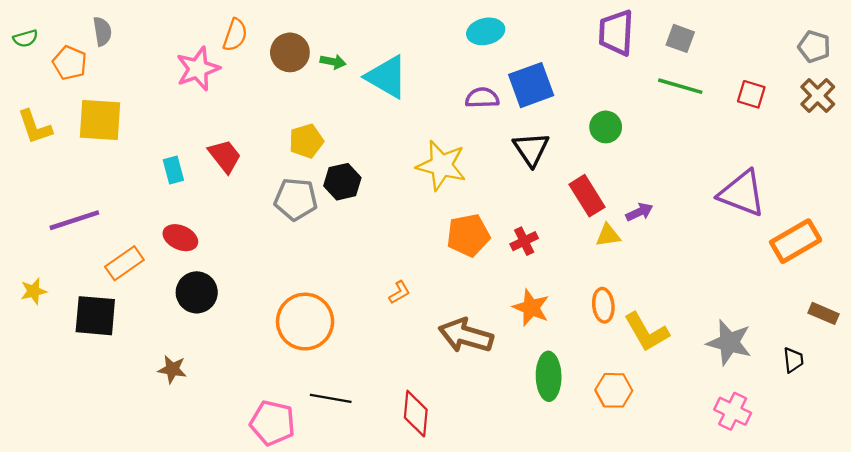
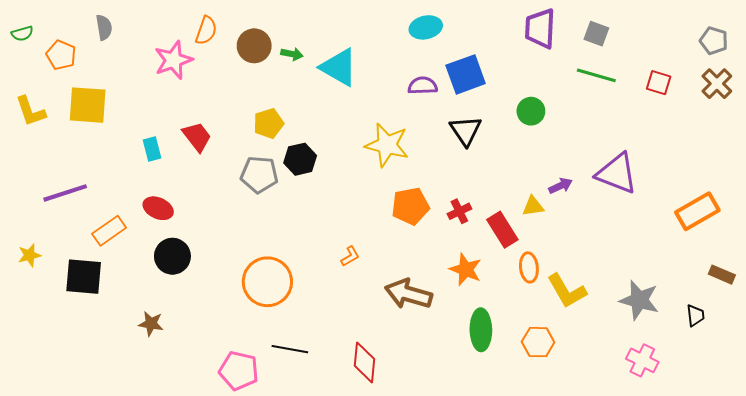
gray semicircle: (102, 31) -> (104, 27), moved
purple triangle: (742, 193) -> (617, 173), moved
red rectangle: (587, 196) -> (502, 230), moved

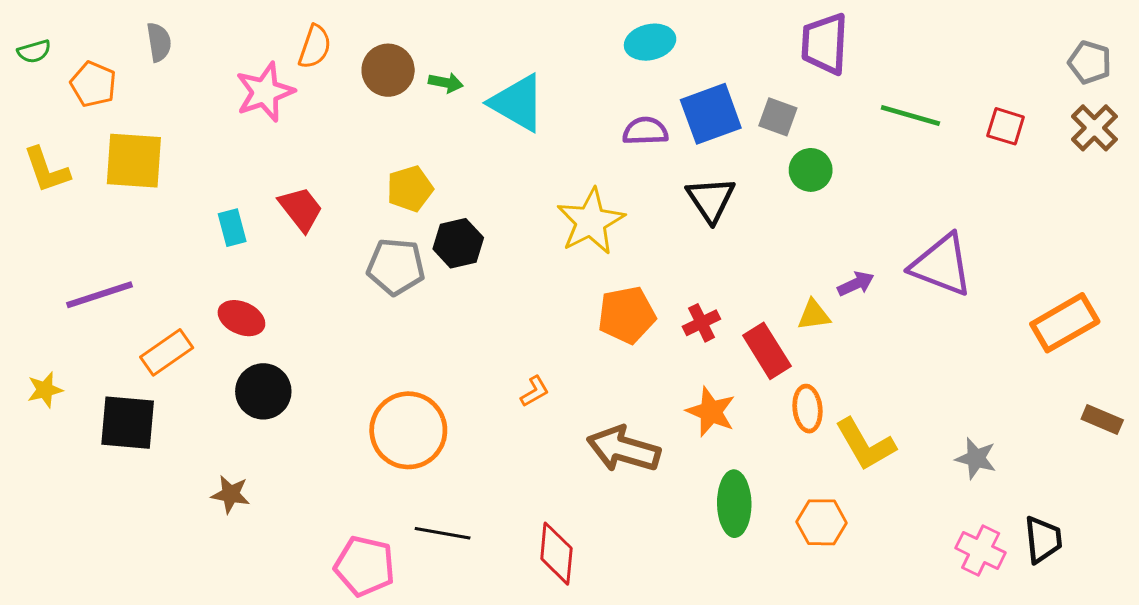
gray square: (596, 34) -> (778, 117), moved
yellow star: (387, 145) -> (591, 221), turned 30
gray star: (639, 300) -> (976, 458), size x0.7
black trapezoid: (695, 315) -> (1043, 540), moved, size x1.4

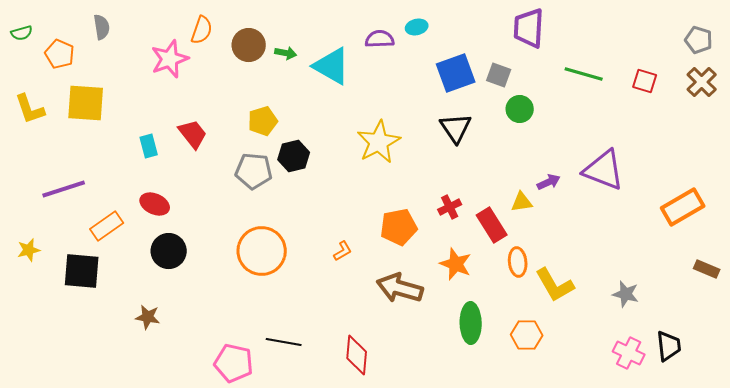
cyan ellipse: (650, 42) -> (417, 27), size x0.7
purple semicircle: (645, 131) -> (380, 39), moved
orange pentagon: (627, 315) -> (399, 227), moved
orange circle: (408, 430) -> (262, 251), moved

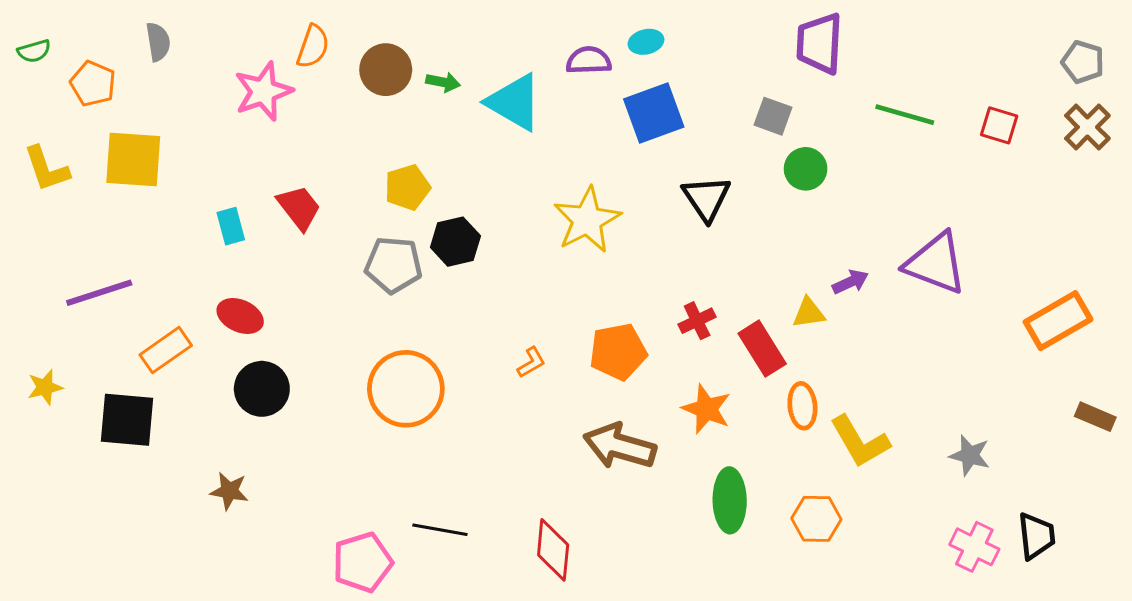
blue square: (456, 73) -> (654, 113), moved
orange L-shape: (343, 251) -> (531, 362), moved
pink pentagon: (234, 363) -> (362, 562), turned -30

